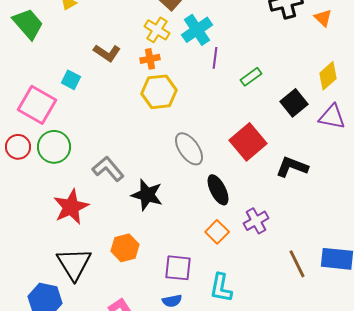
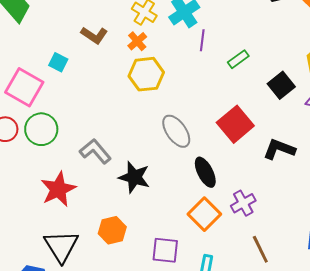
orange cross: (150, 59) -> (137, 41), turned -30
orange square: (217, 232) -> (204, 214), size x1.4
brown line: (297, 264) -> (260, 249), moved

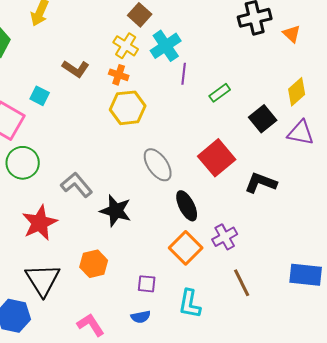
orange cross: (137, 41) -> (119, 75), turned -30
purple square: (165, 250) -> (147, 284), size x0.7

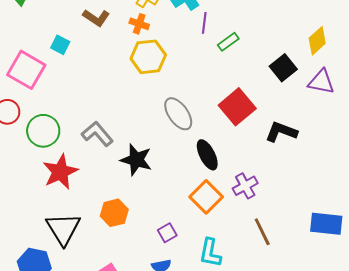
green rectangle: (220, 93) -> (228, 42), moved
green circle: (23, 163) -> (43, 131), moved
purple square: (147, 284) -> (167, 233), turned -36

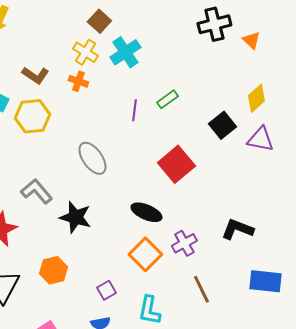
purple line: (204, 23) -> (134, 110), moved
yellow hexagon: (148, 57) -> (32, 116), moved
gray ellipse: (178, 114) -> (92, 158), moved
black L-shape: (281, 132) -> (237, 229), moved
black ellipse: (207, 155) -> (146, 212), turned -40

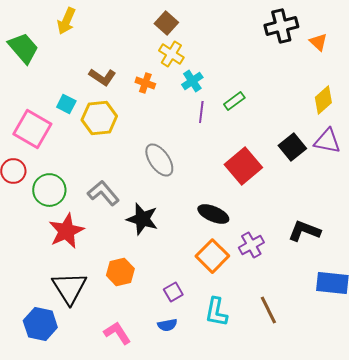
yellow cross: (85, 52) -> (171, 54), moved
cyan cross: (125, 52) -> (192, 81), moved, size x0.7
black square: (222, 125) -> (292, 147), moved
brown line: (201, 289) -> (268, 310), moved

